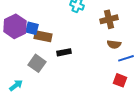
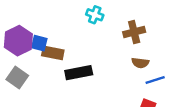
black rectangle: (64, 52) -> (79, 73), size x1.5
gray square: (37, 63) -> (17, 78), moved

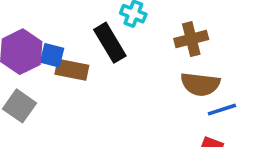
brown semicircle: (140, 63) -> (200, 84), size x1.5
black rectangle: (79, 73) -> (110, 43), moved, turned 70

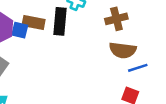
black rectangle: (110, 43) -> (60, 21), turned 36
brown rectangle: (72, 70) -> (34, 23), moved

